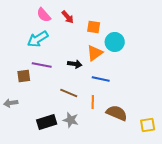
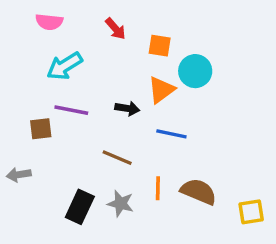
pink semicircle: (44, 15) -> (49, 22), moved, turned -42
orange line: (93, 102) -> (158, 188), moved
black rectangle: (47, 122) -> (80, 207), turned -48

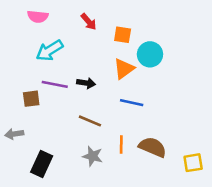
black arrow: (127, 108) -> (86, 83), moved
black rectangle: (80, 207) -> (42, 164), moved

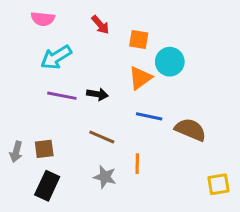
brown square: (31, 99) -> (44, 149), moved
gray arrow: (14, 134) -> (16, 152), turned -66
brown semicircle: (153, 147) -> (190, 130), moved

